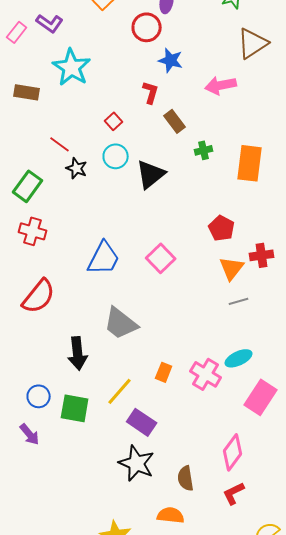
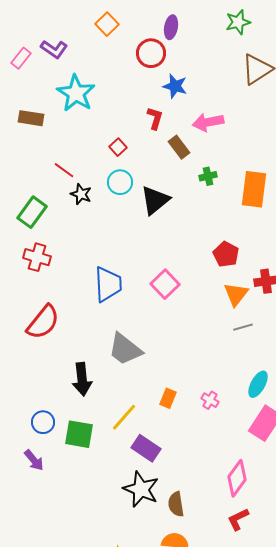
pink arrow: (221, 85) -> (208, 122), moved
blue trapezoid: (104, 258) -> (108, 284), turned -30
cyan ellipse: (239, 358) -> (258, 384), moved, turned -36
pink cross: (206, 374) -> (210, 400), size x0.6
brown semicircle: (186, 478) -> (176, 504), moved

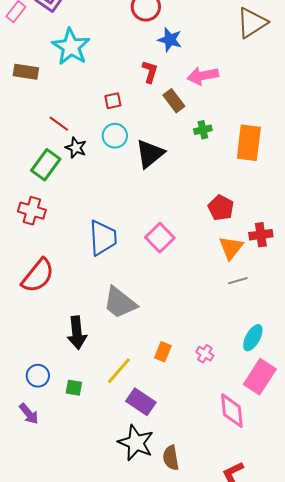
red square: (118, 147) -> (113, 101), turned 30
green rectangle: (32, 212) -> (46, 165), moved
green square: (79, 434) -> (74, 388), size x0.6
pink diamond: (237, 478) -> (232, 411), moved, turned -42

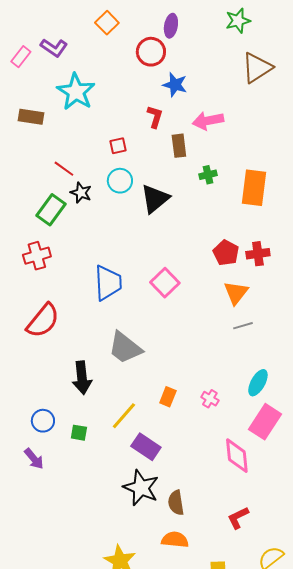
brown rectangle: (174, 101) -> (179, 146), turned 30
red cross: (32, 211) -> (37, 256), turned -32
red cross: (261, 235) -> (258, 254), moved

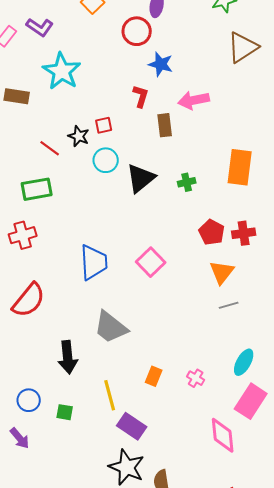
green cross: (208, 175) -> (187, 182), moved
black star: (81, 193) -> (79, 136), moved
green rectangle: (51, 210) -> (37, 189), turned 44
yellow line: (124, 416) -> (110, 395), turned -56

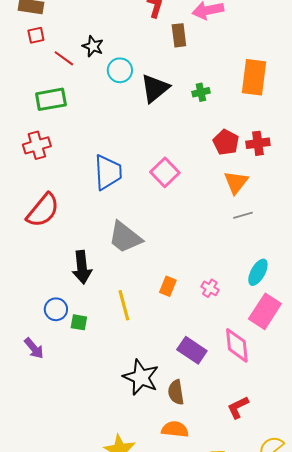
red square: (104, 125) -> (36, 35), moved
blue circle: (29, 400) -> (56, 309), moved
purple rectangle: (132, 426) -> (192, 350), moved

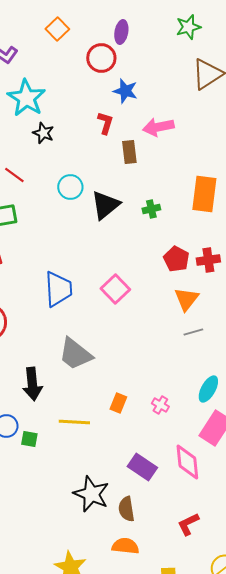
black star: (93, 46) -> (43, 133), moved
yellow line: (124, 305) -> (74, 422), turned -72

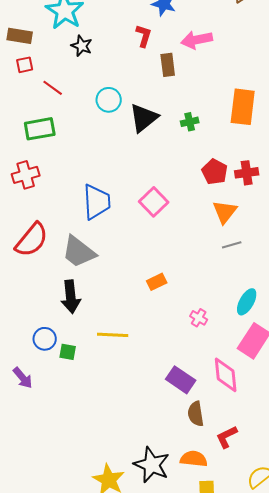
gray trapezoid: (75, 354) -> (79, 252), moved
orange rectangle: (118, 403) -> (157, 282), moved, turned 42
black star: (91, 494) -> (152, 465), moved
brown semicircle: (126, 509) -> (196, 414), moved
orange semicircle: (125, 546) -> (194, 459), moved

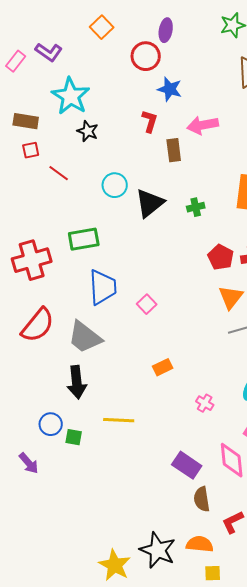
green rectangle: (40, 129) -> (84, 239), moved
red cross: (26, 175) -> (32, 260), size x1.4
pink square: (154, 202) -> (147, 304), moved, size x0.7

